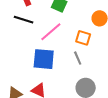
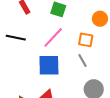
black line: (24, 20) -> (16, 38), moved

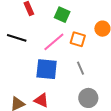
orange square: (86, 40) -> (78, 39), moved

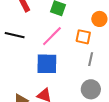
orange square: (78, 39) -> (83, 37), moved
gray line: (81, 68) -> (91, 59), moved, turned 40

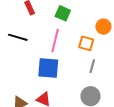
pink line: (52, 36) -> (55, 41), turned -35

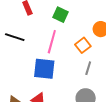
orange square: (86, 43) -> (83, 45), turned 35

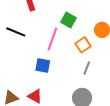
green square: (61, 15) -> (68, 20), moved
blue square: (44, 69) -> (43, 66), size x0.7

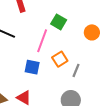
orange square: (83, 45) -> (60, 59), moved

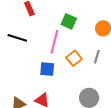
gray line: (76, 70) -> (97, 57), moved

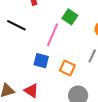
orange square: (74, 58) -> (67, 68), moved, turned -35

